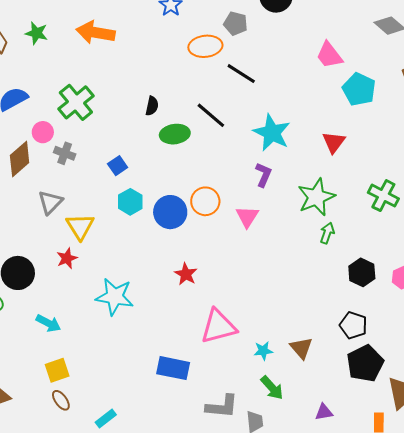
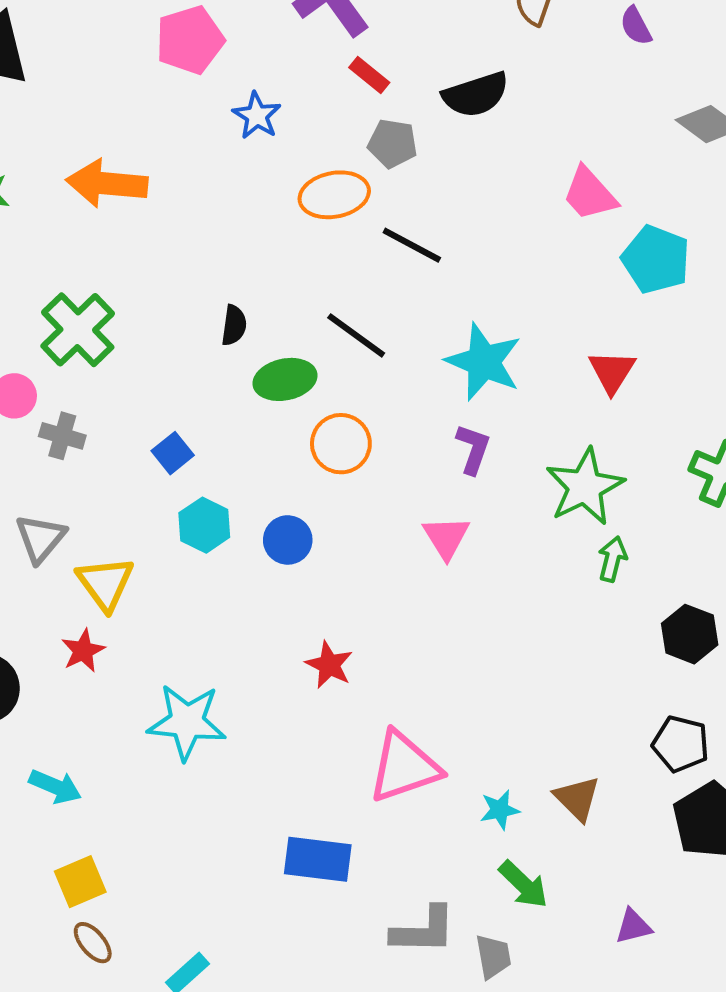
orange circle: (205, 201) -> (341, 444), moved
blue circle: (170, 212) -> (288, 540), size x0.7

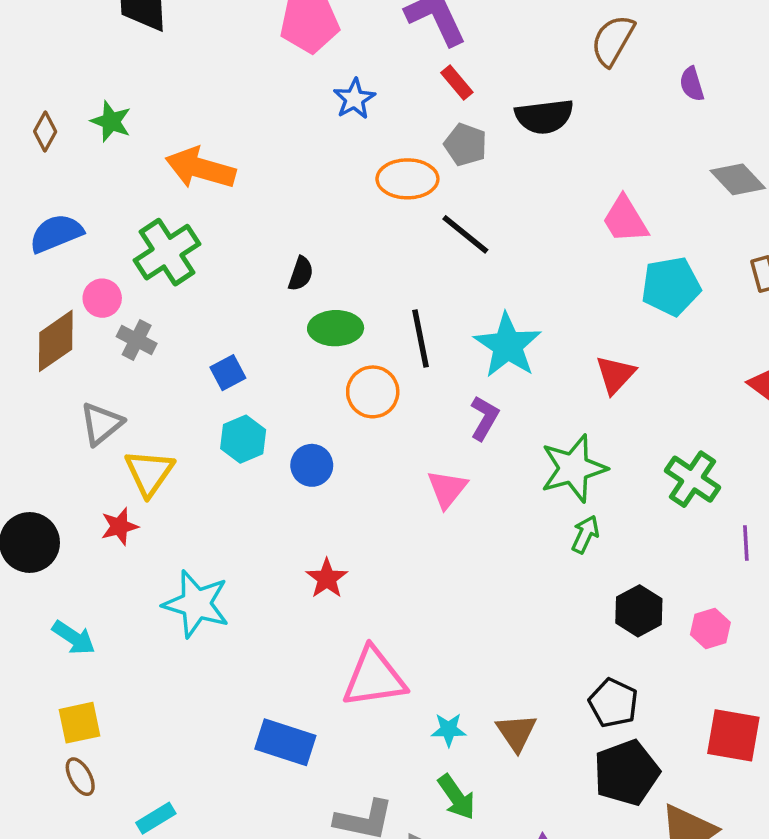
orange arrow: (107, 184) -> (200, 168), moved
cyan pentagon: (656, 259) -> (671, 286), turned 30
black line: (356, 335) -> (420, 338), moved, turned 32

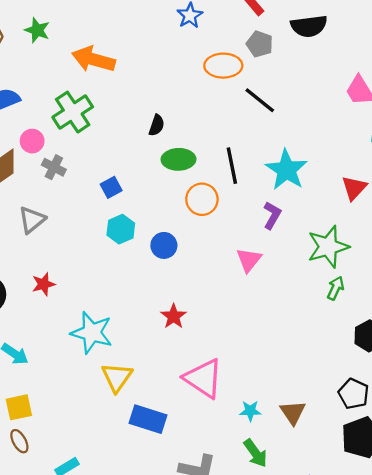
yellow triangle: (149, 473) -> (117, 377), moved
pink triangle: (374, 678) -> (203, 378), turned 42

